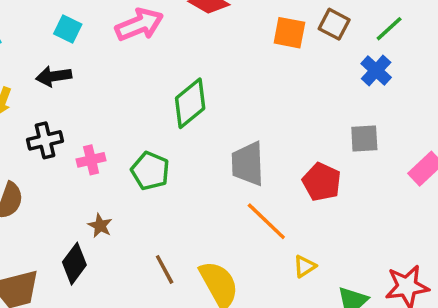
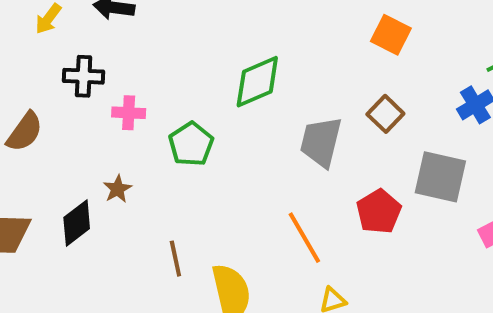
brown square: (334, 24) -> (385, 114), moved
gray square: (364, 139) -> (440, 177), size x1.5
gray trapezoid: (248, 164) -> (321, 142), moved

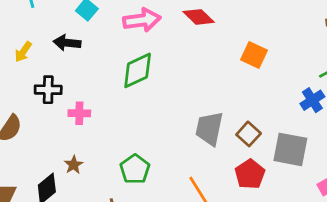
green diamond: (257, 82) -> (138, 70), moved
brown square: (385, 114) -> (249, 134), moved
green pentagon: (191, 144) -> (135, 169), moved

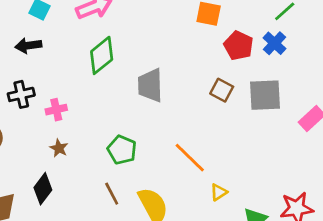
gray trapezoid: (209, 129) -> (150, 85), moved
brown star: (74, 165) -> (59, 148), moved
red pentagon: (250, 174) -> (239, 46), moved

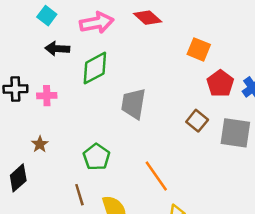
black arrow: (28, 45) -> (57, 49), moved
pink cross: (56, 110) -> (47, 96), moved

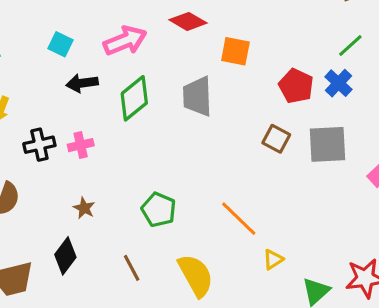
orange square: (199, 49) -> (235, 51), moved
gray trapezoid: (133, 104) -> (197, 96), moved
brown line: (79, 195) -> (132, 268), moved

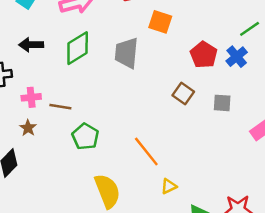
black arrow: (82, 83) -> (31, 45), moved
gray square: (328, 144) -> (222, 103), size x0.6
pink cross: (81, 145) -> (31, 97), moved
brown line: (132, 268) -> (60, 107), moved, turned -60

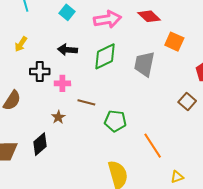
pink cross: (31, 97) -> (62, 83), moved
green pentagon: (85, 137) -> (115, 121), moved, turned -30
yellow triangle: (169, 186) -> (177, 177), moved

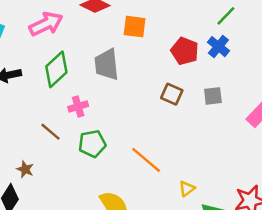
pink cross: (62, 83) -> (78, 106), moved
brown line: (86, 102) -> (51, 132), turned 42
brown star: (58, 117) -> (25, 169), moved

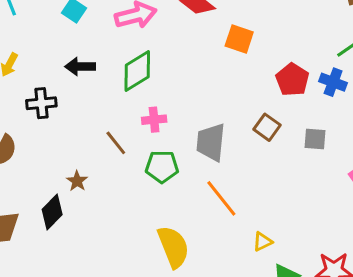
blue cross: (218, 47) -> (333, 82), turned -30
gray trapezoid: (107, 65) -> (211, 142), moved

